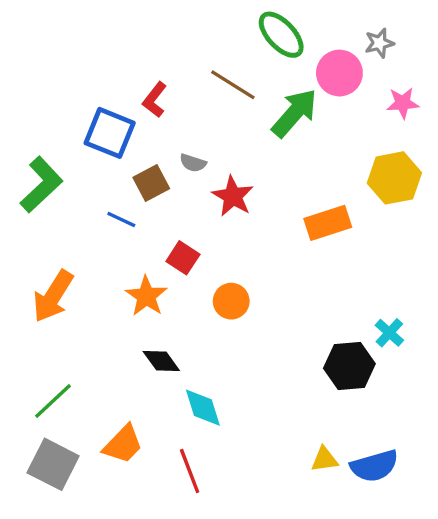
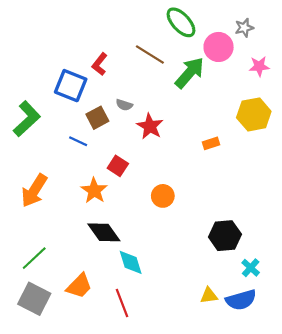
orange rectangle: (328, 223) -> (211, 143), size x0.6
orange circle: (231, 301) -> (163, 196), moved
cyan cross: (389, 333) -> (251, 268), moved
black diamond: (161, 361) -> (104, 232), size x1.4

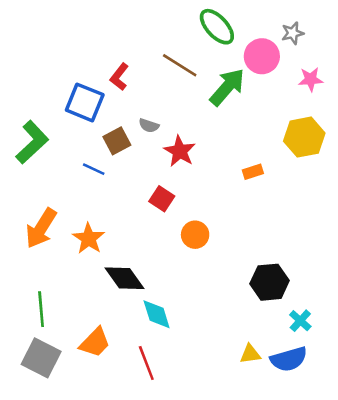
red square: (118, 166) -> (162, 199), moved
orange star: (94, 191) -> (89, 239), moved
green line: (34, 258) -> (41, 309), turned -52

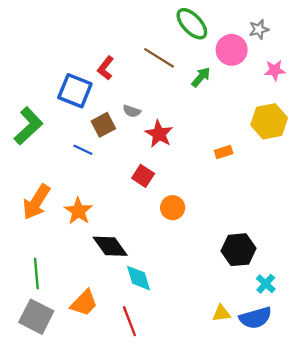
green arrow: (227, 87) -> (201, 77), size x0.6

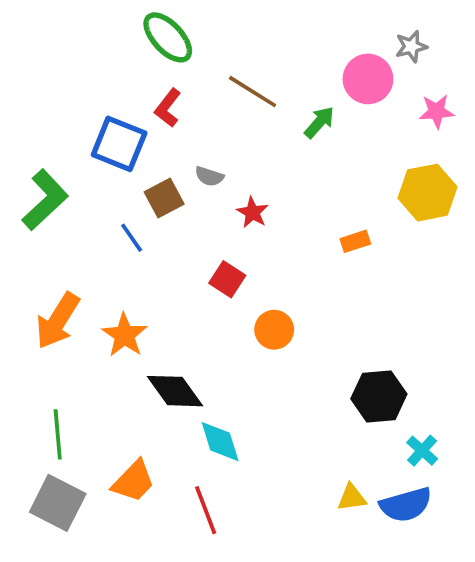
green ellipse: (192, 24) -> (168, 37), moved
red star: (159, 134) -> (253, 212), size x0.7
blue line: (83, 150) -> (132, 238), turned 30

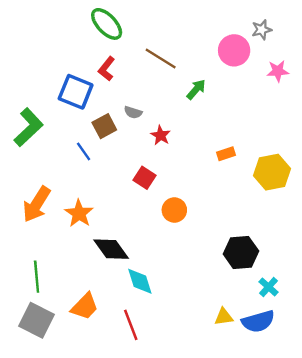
green arrow: (319, 122) -> (196, 89), moved
yellow hexagon: (428, 193) -> (272, 172), moved

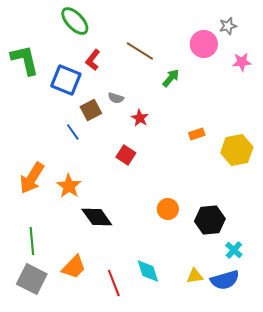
green ellipse: (107, 24) -> (75, 21), moved
green L-shape: (28, 127) -> (25, 60), moved, turned -60
orange circle: (174, 210) -> (168, 209), moved
cyan diamond: (140, 281) -> (148, 271), moved

